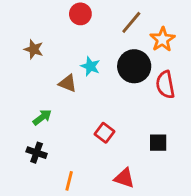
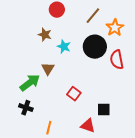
brown star: (34, 49) -> (45, 35), moved
brown triangle: (68, 83) -> (48, 69), moved, turned 40
green arrow: (42, 117) -> (30, 83), size x1.5
black square: (158, 143) -> (104, 110), moved

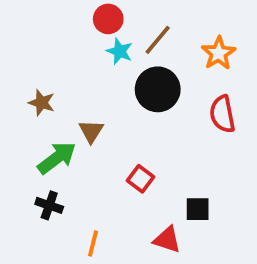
brown line: (93, 16) -> (158, 40), moved
brown star: (45, 35) -> (42, 103), moved
cyan star: (64, 47) -> (120, 51), moved
black circle: (95, 47) -> (158, 89), moved

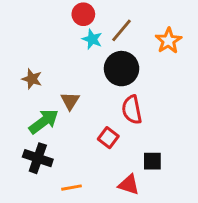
red semicircle: (222, 114) -> (132, 110), moved
black cross: (49, 205) -> (38, 158), size x1.4
orange line: (93, 243) -> (72, 188), turned 66

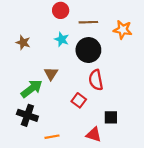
brown line: (122, 30) -> (88, 22), turned 48
cyan star: (92, 39) -> (62, 39), moved
orange star: (169, 41) -> (123, 30), turned -30
brown star: (32, 79) -> (23, 43), moved

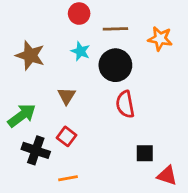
brown star: (23, 43) -> (30, 55), size x1.5
green arrow: (32, 89) -> (22, 115), moved
red square: (79, 100) -> (67, 136), moved
red triangle: (94, 135) -> (167, 176), moved

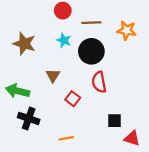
green arrow: (22, 115) -> (18, 91), turned -130
red square: (67, 136) -> (73, 99), moved
orange line: (68, 178) -> (66, 138), moved

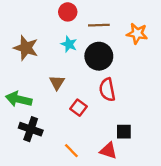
orange line: (66, 138) -> (71, 151), turned 56
red triangle: (132, 138) -> (108, 151), moved

